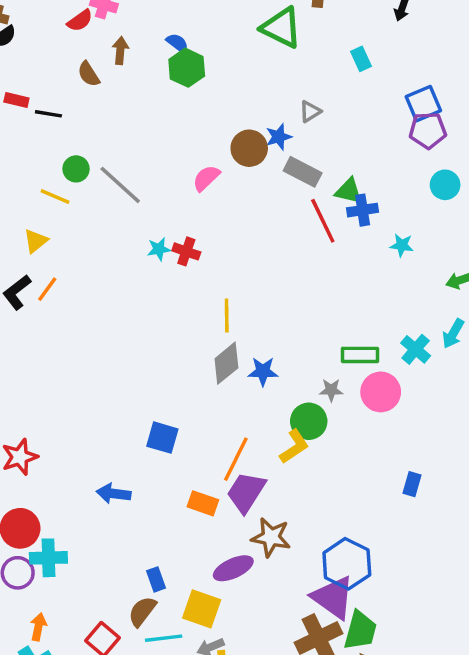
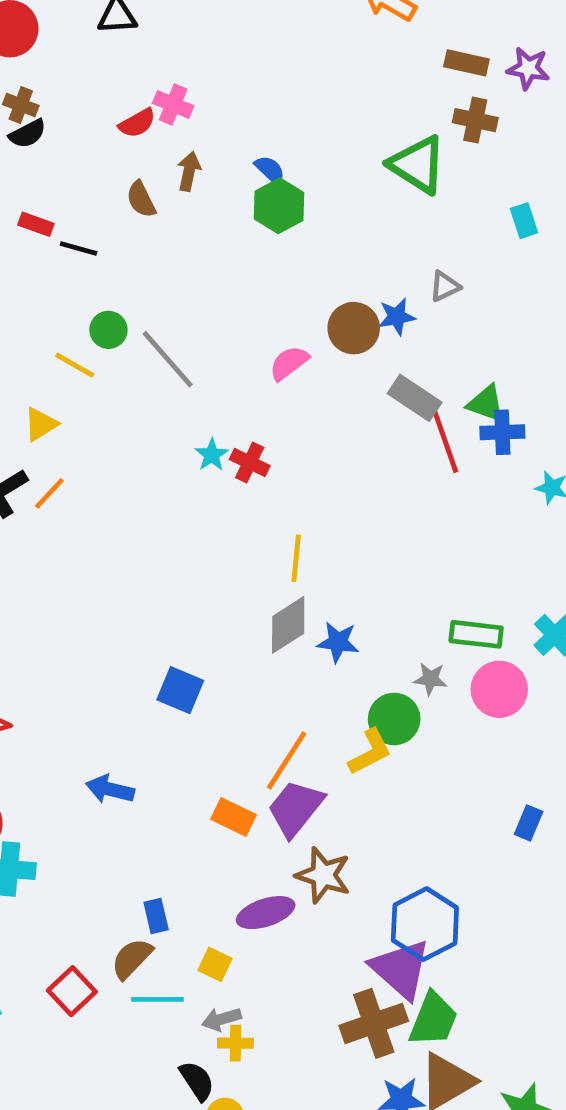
gray rectangle: (303, 172) -> (415, 398), moved
cyan star: (159, 249) -> (212, 455), turned -30
blue square: (162, 438) -> (180, 690), moved
yellow square: (202, 609) -> (215, 964), size x0.6

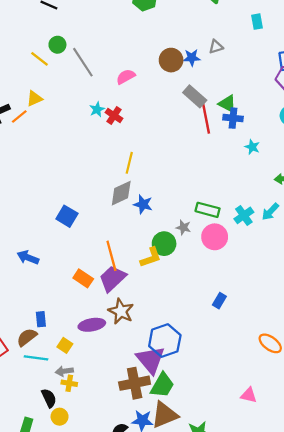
pink semicircle: (289, 363) -> (126, 77), moved
yellow triangle: (41, 424) -> (34, 99), moved
orange line: (287, 760) -> (111, 256), turned -56

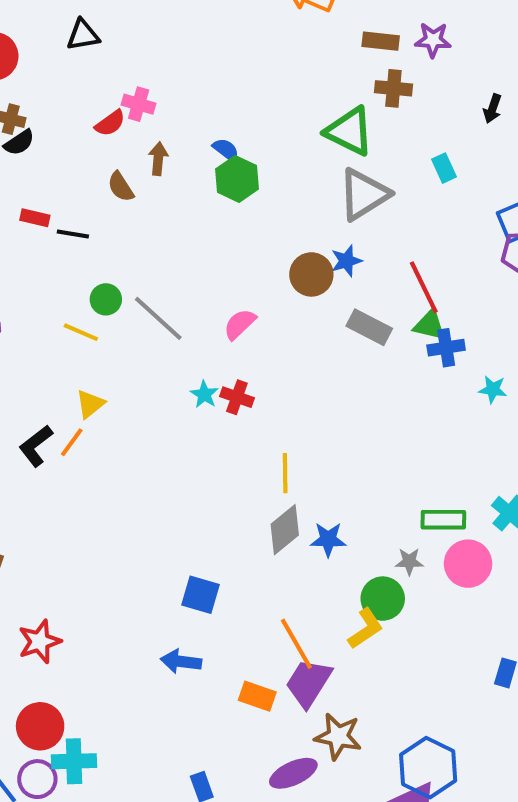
gray triangle: (216, 47) -> (364, 194), moved, size x2.0
red line: (206, 118) -> (424, 287), moved
blue arrow: (28, 257) -> (181, 661), moved

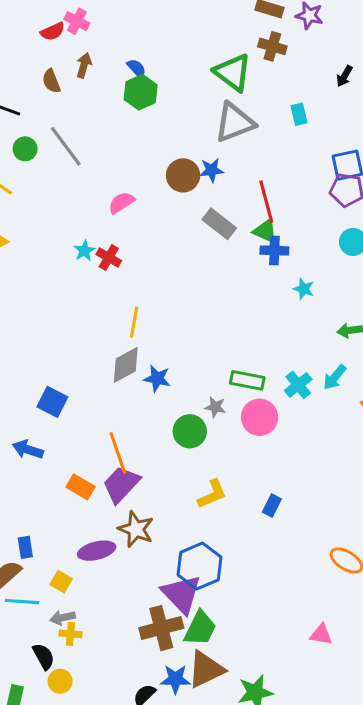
green circle: (106, 299) -> (25, 149), moved
gray line: (158, 318) -> (66, 146), moved
yellow L-shape: (366, 629) -> (212, 494), moved

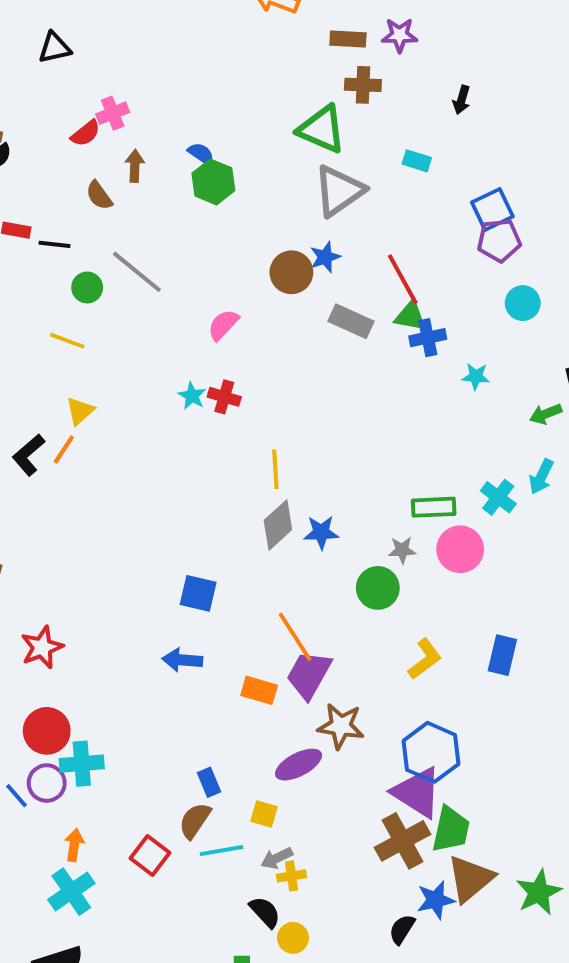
pink cross: (77, 21) -> (113, 113), turned -35
cyan rectangle: (299, 114) -> (417, 161), turned -45
blue rectangle: (272, 506) -> (502, 655), size x1.4

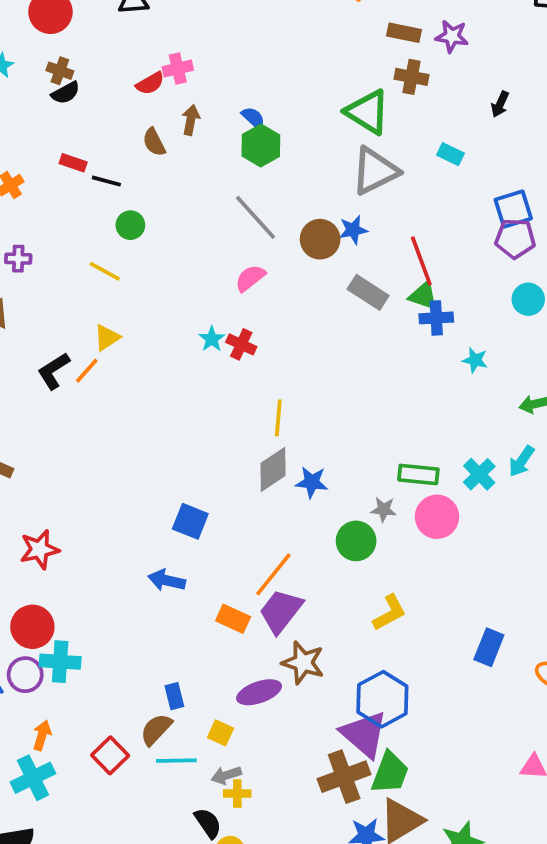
gray line: (137, 272) -> (256, 217), moved
orange line: (295, 637) -> (273, 574), turned 63
blue rectangle: (502, 655) -> (489, 647), moved

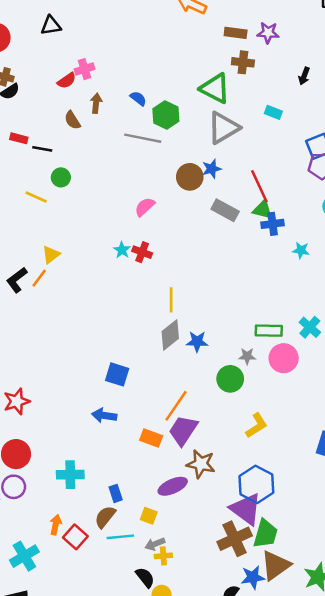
green hexagon: (261, 146) -> (166, 115), moved
gray line: (256, 217) -> (143, 138), moved, turned -32
yellow line: (105, 271) -> (36, 197), moved
cyan cross: (60, 662) -> (70, 475), moved
orange arrow: (42, 735) -> (56, 525), moved

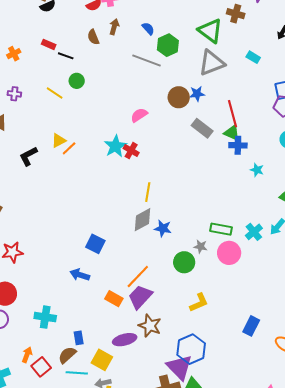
cyan star: (122, 250) -> (115, 146), size x1.6
orange line: (39, 278) -> (69, 148), moved
yellow square: (149, 516) -> (102, 360), size x1.5

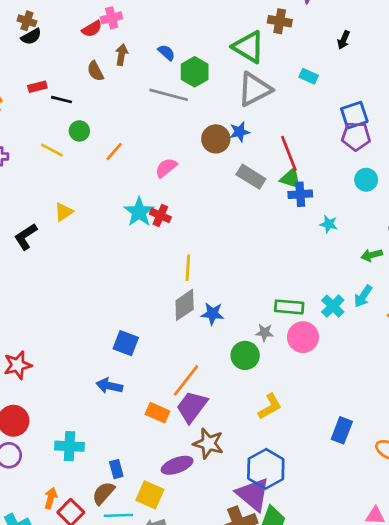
red rectangle: (49, 44) -> (37, 87), turned -32
orange line: (69, 148) -> (114, 151), moved

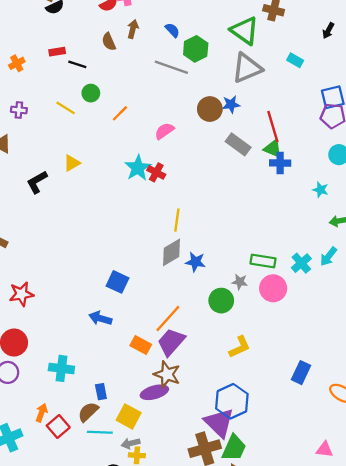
cyan star: (329, 224) -> (321, 190), moved
brown star: (208, 443) -> (167, 374), moved

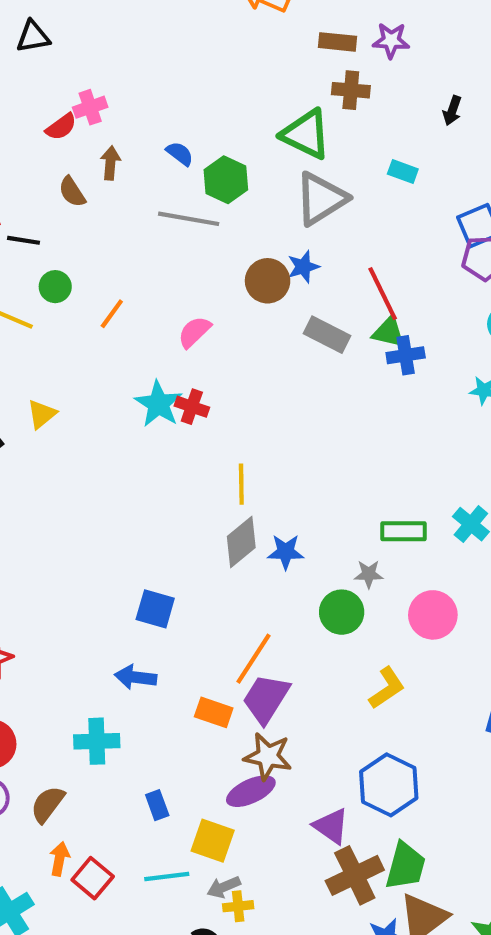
pink circle: (273, 288) -> (433, 615), moved
cyan cross: (61, 368) -> (97, 741), moved
brown semicircle: (88, 412) -> (48, 804), moved
purple triangle: (219, 423) -> (331, 826), moved, size x0.7

